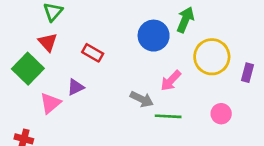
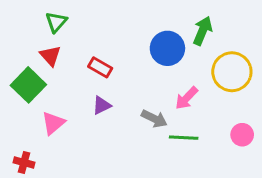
purple triangle: (75, 87) -> (102, 105), moved

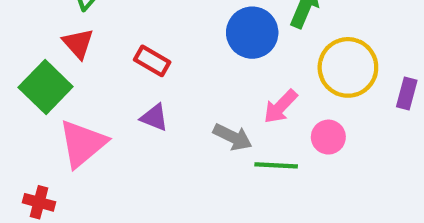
purple triangle: (102, 105) -> (154, 117), turned 48
pink triangle: (53, 123) -> (83, 144), size x1.4
pink circle: (242, 135) -> (328, 137), moved

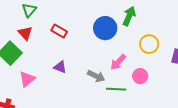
red rectangle: (152, 61) -> (59, 31), moved
yellow circle: (348, 67) -> (149, 44), size x0.7
pink triangle: (83, 144) -> (27, 79), size x0.7

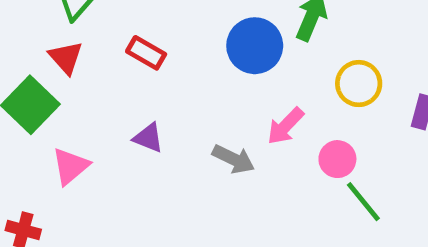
green line: (116, 89) -> (363, 202), moved, turned 48

